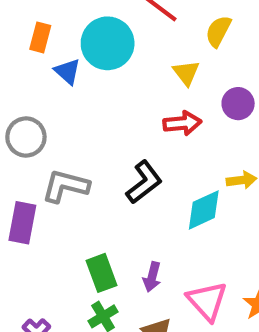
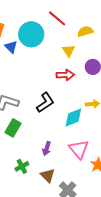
yellow semicircle: (218, 31) -> (85, 31), turned 42
green rectangle: (102, 273) -> (13, 128), moved, turned 48
pink triangle: (207, 301) -> (79, 149), moved

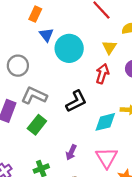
cyan circle: (31, 34) -> (69, 48), moved
red arrow: (65, 75) -> (102, 74), turned -78

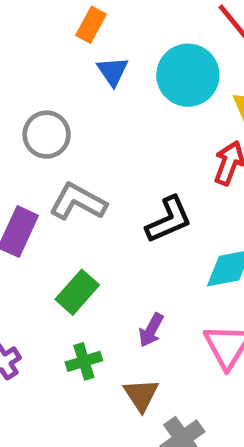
cyan circle: (69, 48) -> (188, 75), moved
green rectangle: (37, 125) -> (77, 292), moved

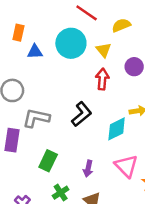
blue triangle: (113, 71) -> (35, 52), turned -42

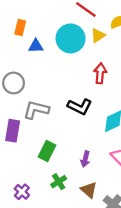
yellow triangle: (104, 50) -> (98, 35), moved, turned 35
black L-shape: (81, 114) -> (80, 107), turned 65

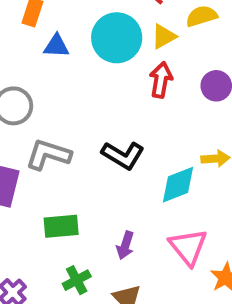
red arrow: (100, 73) -> (161, 80), moved
green rectangle: (47, 151) -> (61, 226), turned 54

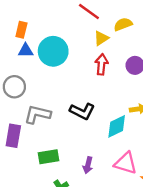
cyan circle: (117, 38) -> (53, 51), moved
blue triangle: (56, 46) -> (26, 51), moved
pink triangle: (188, 247) -> (126, 163), turned -30

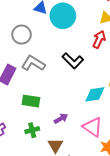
black L-shape: (82, 111) -> (73, 61), moved
purple arrow: (88, 165) -> (61, 119), turned -152

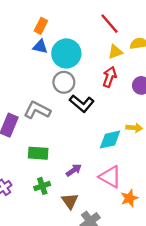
gray circle: (22, 35) -> (64, 82), moved

